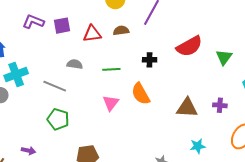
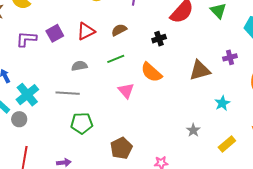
brown semicircle: (121, 31) -> (119, 30), moved
black cross: (150, 60) -> (159, 39), moved

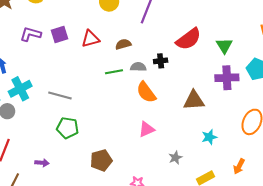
purple cross: (230, 57) -> (227, 78), moved, size x1.6
gray semicircle: (79, 66) -> (138, 67), moved
pink triangle: (126, 91) -> (147, 129), moved, turned 36

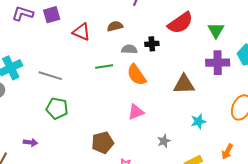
red triangle: (90, 39) -> (81, 32), moved, turned 36
green line: (114, 72) -> (104, 67), moved
brown pentagon: (101, 160) -> (103, 143), moved

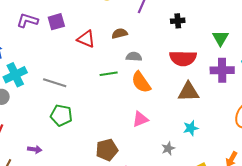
red semicircle: (180, 23) -> (183, 58), moved, turned 36
black cross: (152, 44) -> (178, 21), moved
cyan star: (198, 121) -> (191, 128), moved

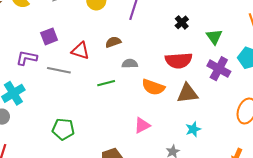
purple L-shape: (27, 21) -> (27, 58), moved
black cross: (178, 21) -> (182, 22), moved, turned -32
purple cross: (222, 70) -> (219, 69), turned 35
orange semicircle: (141, 82) -> (153, 87), moved, turned -30
gray line: (55, 83) -> (59, 70), moved

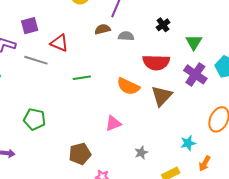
brown semicircle: (113, 42) -> (103, 29), moved
gray semicircle: (130, 64) -> (126, 36), moved
brown triangle: (187, 93) -> (162, 96), turned -45
cyan star: (193, 129) -> (188, 143), moved

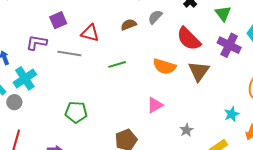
brown semicircle: (103, 29) -> (129, 25), moved
gray semicircle: (126, 36) -> (155, 17), turned -42
red semicircle: (156, 62) -> (189, 39), turned 52

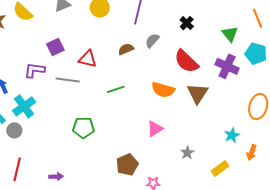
green triangle: (223, 14) -> (230, 34), moved
green pentagon: (76, 112) -> (83, 128), moved

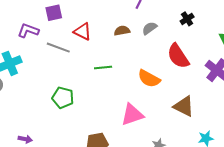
brown triangle: (198, 93) -> (184, 106), moved, turned -50
pink triangle: (155, 129) -> (132, 115), size x1.4

